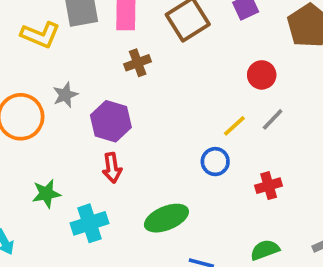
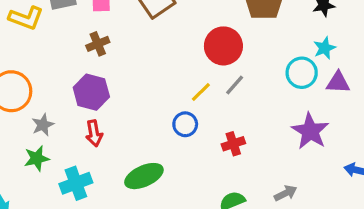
brown cross: (138, 63) -> (98, 44), moved
red circle: (262, 75) -> (223, 46), size x1.5
gray star: (65, 95) -> (43, 125), moved

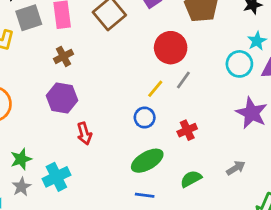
gray star: (43, 125) -> (21, 187), moved
red arrow: (94, 133) -> (84, 133), moved
green ellipse: (144, 176) -> (147, 161), moved

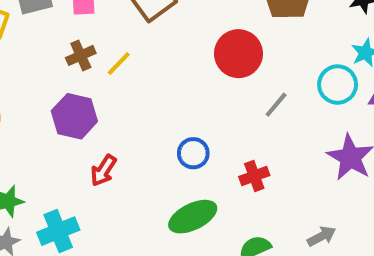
gray line: (183, 80) -> (276, 105), moved
yellow line: (155, 89) -> (119, 64), moved
red arrow: (84, 133) -> (103, 170), turned 45

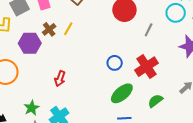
purple hexagon: (74, 116) -> (30, 43), moved
red arrow: (103, 170) -> (60, 79), moved
red cross: (254, 176) -> (147, 67), size x1.6

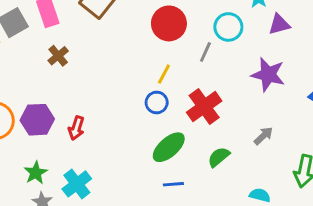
cyan circle: (176, 13) -> (228, 27), moved
yellow line: (68, 29) -> (164, 74), moved
purple hexagon: (30, 43) -> (37, 120), moved

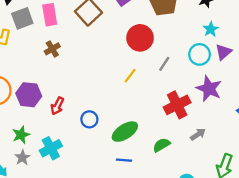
purple triangle: (279, 24) -> (223, 52), turned -36
cyan circle: (228, 27) -> (200, 54), moved
blue circle: (157, 102) -> (89, 119), moved
red cross: (204, 107) -> (177, 105), moved

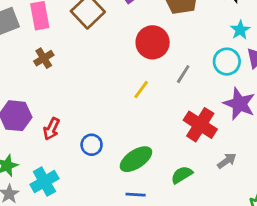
red cross: (177, 105) -> (200, 125), turned -30

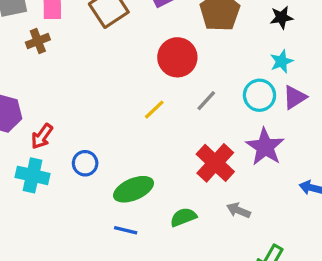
brown cross: (44, 58) -> (38, 41), moved
gray arrow: (227, 161) -> (238, 210), turned -132
cyan cross: (44, 182) -> (33, 175), moved, turned 32

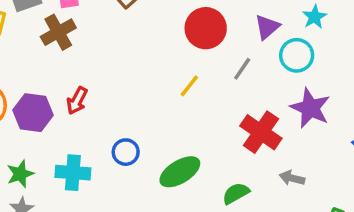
brown cross: (38, 41) -> (58, 32), size x1.4
purple triangle: (295, 97) -> (267, 27), moved
red arrow: (42, 136) -> (77, 101), moved

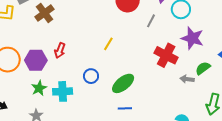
yellow line: (189, 86) -> (108, 44), moved
green star: (20, 174) -> (39, 88), moved
green semicircle: (236, 193) -> (203, 68), moved

